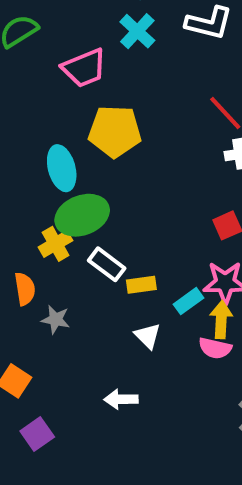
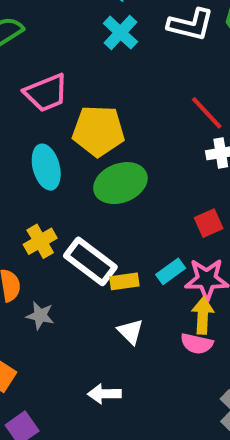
pink trapezoid: (84, 68) -> (46, 93), moved
green ellipse: (82, 215) -> (120, 183), moved
white rectangle: (107, 264) -> (90, 261), size x1.4
cyan rectangle: (188, 301) -> (171, 271), moved

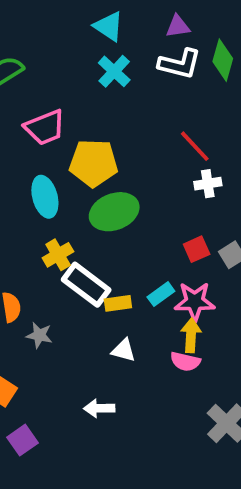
yellow cross: (40, 241) -> (58, 255), moved
white triangle: (130, 332) -> (124, 350), turned -30

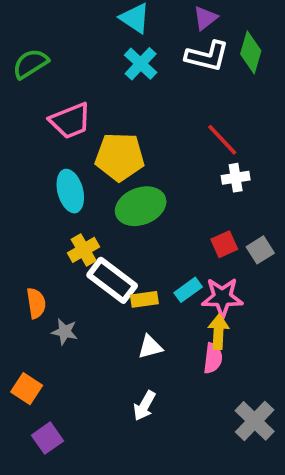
purple triangle: (178, 26) -> (205, 18), turned -30
white triangle: (124, 350) -> (150, 347), turned -30
pink semicircle: (185, 361) -> (213, 358), turned -96
white arrow: (99, 408) -> (144, 406), moved, turned -60

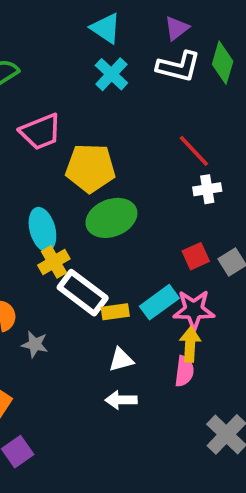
cyan ellipse: (70, 191) -> (42, 229), moved
cyan rectangle: (188, 290) -> (159, 302), size x1.4
white arrow: (144, 406) -> (121, 400), moved, turned 60

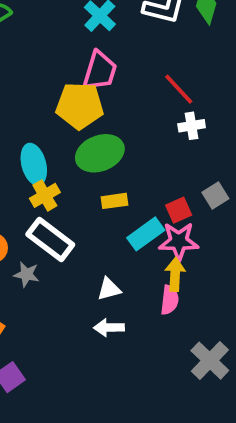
pink trapezoid: (41, 132) -> (100, 71), moved, turned -51
red square: (196, 256) -> (179, 210), moved
white rectangle: (83, 293) -> (50, 239), moved
yellow rectangle: (115, 312) -> (114, 201), moved

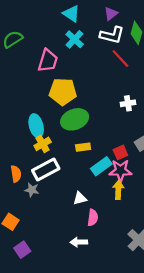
pink trapezoid: (100, 71) -> (48, 61), moved
red line: (179, 89) -> (120, 58), moved
white rectangle: (50, 239) -> (46, 170), turned -65
pink semicircle: (170, 300) -> (93, 218), moved
white arrow: (109, 328) -> (79, 242), moved

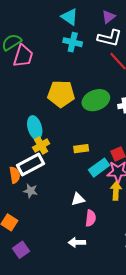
cyan cross: (75, 39) -> (73, 42), turned -30
pink trapezoid: (48, 61) -> (23, 56), moved
green ellipse: (75, 119) -> (96, 100), moved
white rectangle: (46, 170) -> (31, 164), moved

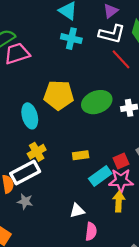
pink trapezoid: (23, 56) -> (17, 54), turned -125
cyan ellipse: (35, 128) -> (30, 116), moved

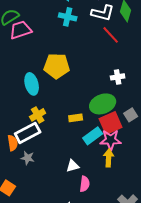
green ellipse: (97, 102) -> (103, 104), moved
red square: (121, 161) -> (111, 123), size x1.6

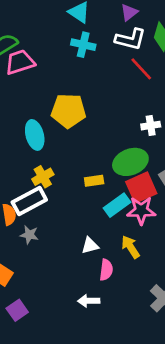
yellow arrow: (109, 158) -> (130, 247), moved, turned -36

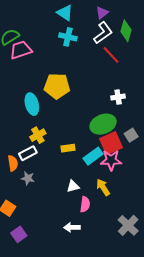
white L-shape: (130, 39) -> (103, 33), turned -50
yellow rectangle: (94, 181) -> (68, 148), moved
white rectangle: (29, 201) -> (28, 153), size x0.7

